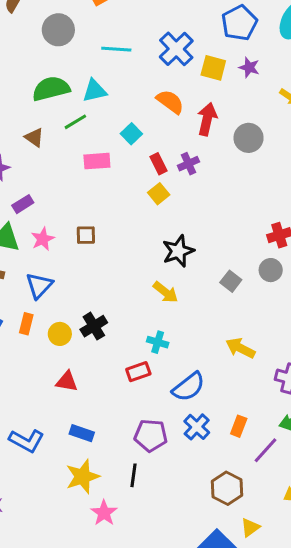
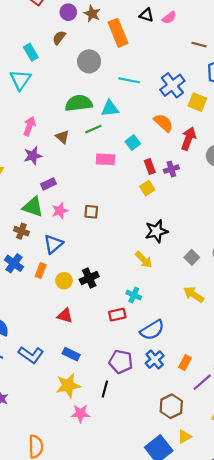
yellow arrow: (240, 348) -> (194, 295), moved
pink star: (104, 513) -> (80, 413), turned 30

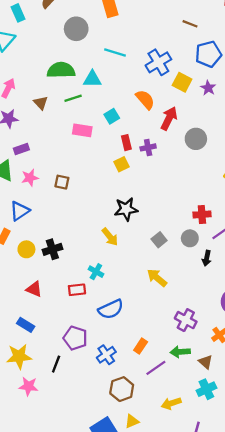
red triangle: (65, 316) -> (34, 289), moved
blue cross: (155, 360) -> (106, 355), moved

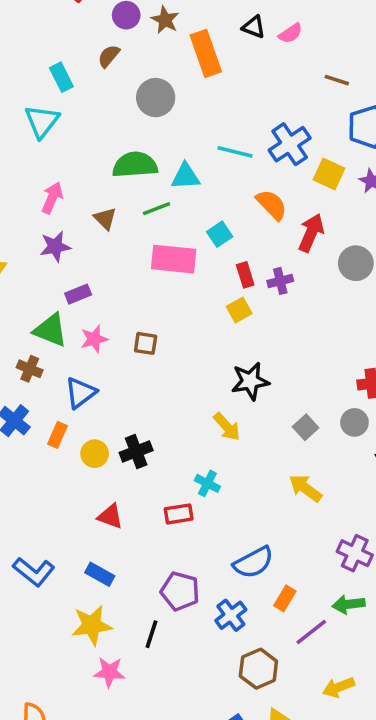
cyan line: (115, 52) -> (235, 152), moved
pink rectangle: (82, 130) -> (174, 259), size x1.4
blue semicircle: (111, 309) -> (253, 562), moved

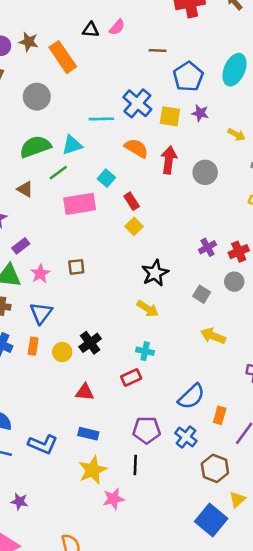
purple cross: (280, 281) -> (207, 247), moved

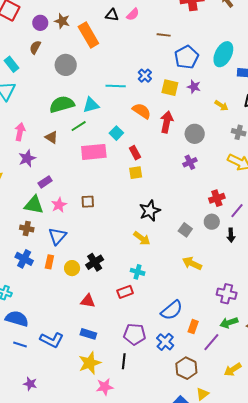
blue cross: (137, 103) -> (145, 76), size x0.6
yellow square: (134, 226) -> (136, 173), turned 32
purple cross: (207, 247) -> (190, 162), moved

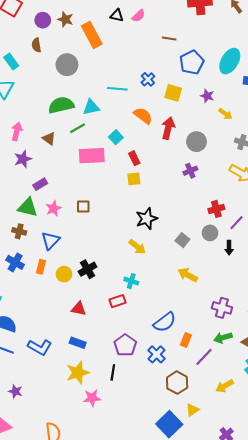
brown semicircle: (35, 47) -> (36, 45), turned -40
purple star: (194, 87) -> (207, 96), moved
purple pentagon: (135, 334) -> (125, 345), turned 30

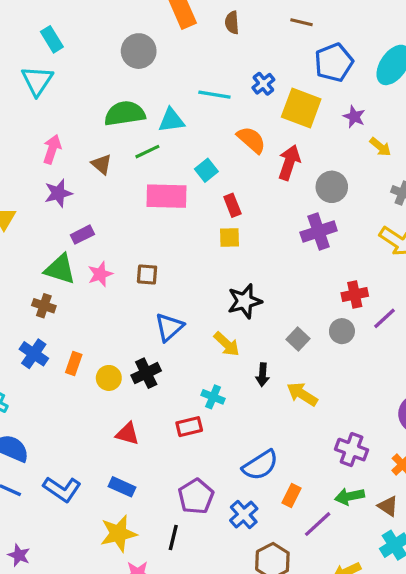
brown semicircle: (36, 45) -> (232, 23), moved
yellow square: (173, 93) -> (301, 108), size x1.4
purple cross: (190, 171) -> (319, 232), size x1.5
blue triangle: (50, 241) -> (169, 327), moved
black arrow: (229, 248) -> (263, 375), moved

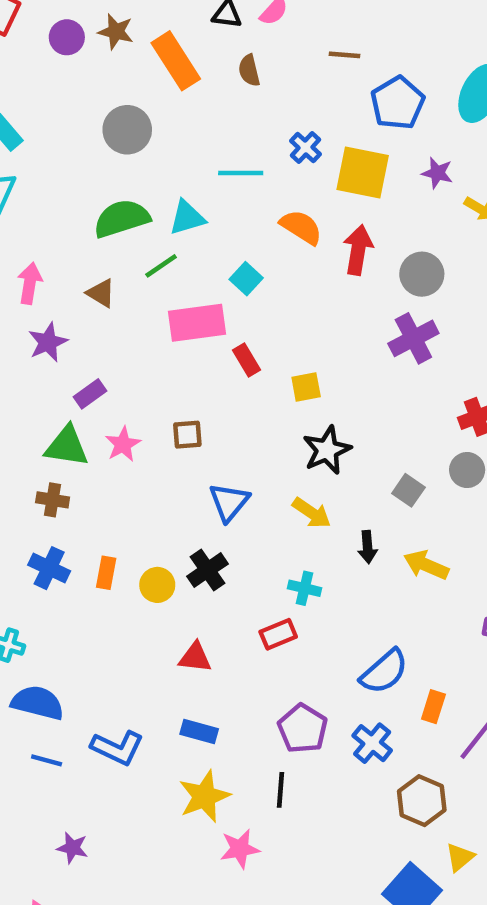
red rectangle: (232, 205) -> (246, 360), moved
yellow square: (229, 238) -> (306, 387), moved

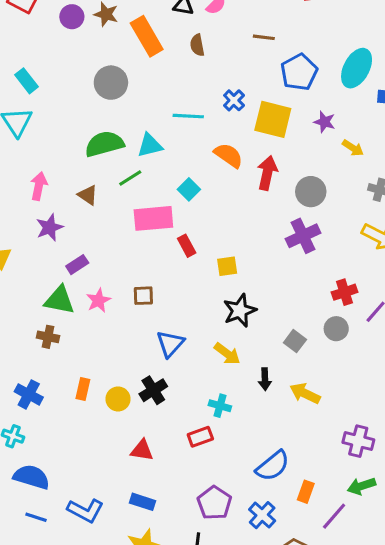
blue cross: (49, 568) -> (29, 394), moved

